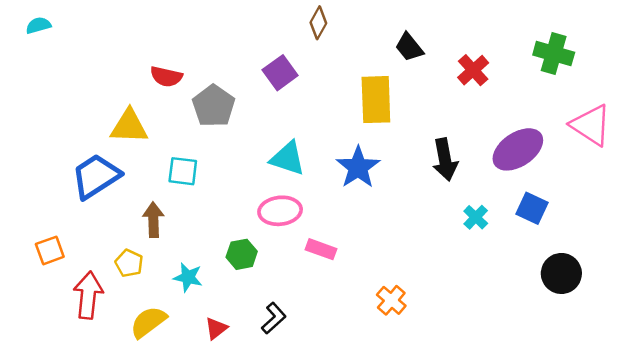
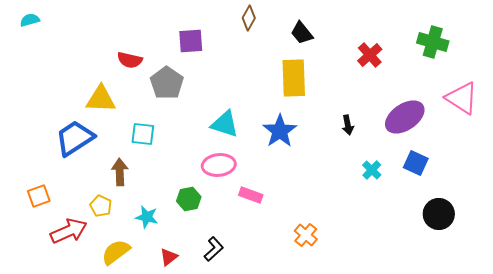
black trapezoid: (409, 47) -> (302, 33), moved
purple square: (280, 73) -> (191, 41), moved, turned 32
black arrow: (445, 160) -> (348, 125), size x0.6
red arrow: (88, 295) -> (69, 231), turned 60

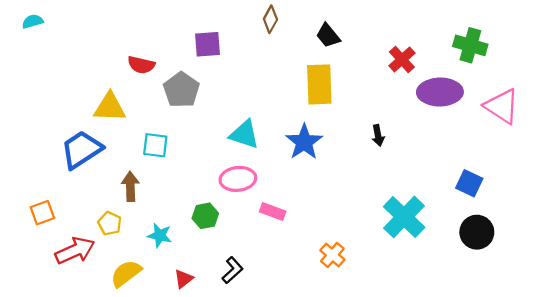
purple ellipse: (405, 117) -> (440, 92), moved, turned 33
blue square: (416, 163) -> (469, 183), moved
cyan cross: (372, 170) -> (404, 217), moved, size x2.0

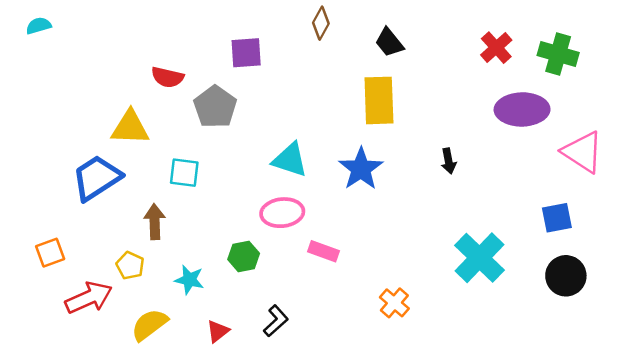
red cross: (402, 59) -> (496, 48), moved
pink triangle: (502, 106) -> (583, 152), moved
blue square: (469, 183) -> (557, 218), turned -36

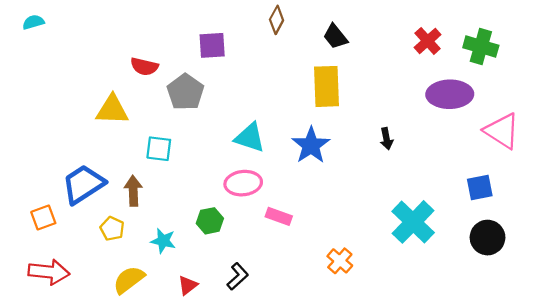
blue trapezoid: (97, 178) -> (83, 184), moved
red arrow: (89, 298) -> (49, 272), moved, turned 30

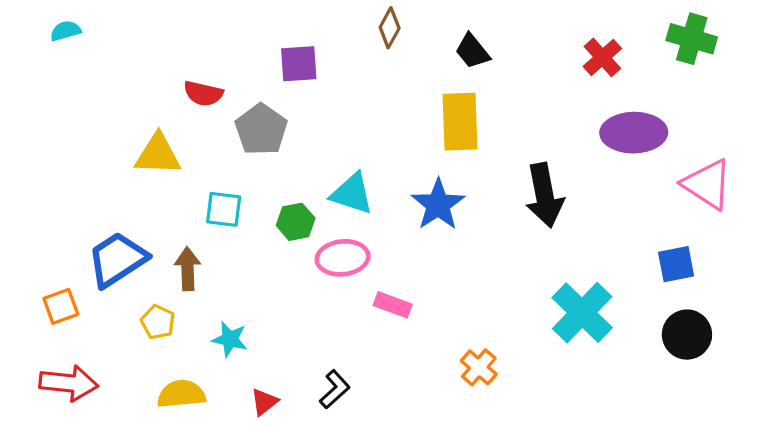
cyan semicircle: (33, 22) -> (66, 31), moved
green cross: (481, 47) -> (692, 39), moved
black arrow: (386, 139) -> (545, 195), size x2.0
green hexagon: (210, 221) -> (296, 222), moved
yellow semicircle: (129, 280) -> (181, 394), turned 32

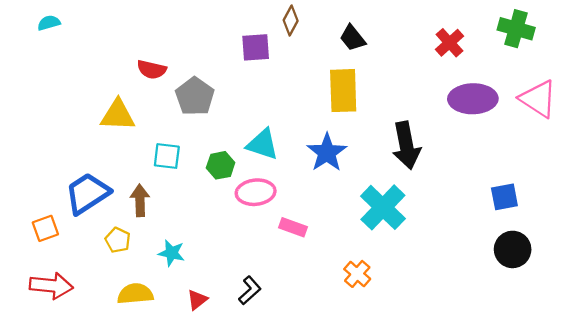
purple square: (299, 64) -> (256, 47), moved
pink triangle: (707, 184) -> (538, 99), moved
cyan cross: (582, 313) -> (383, 207), moved

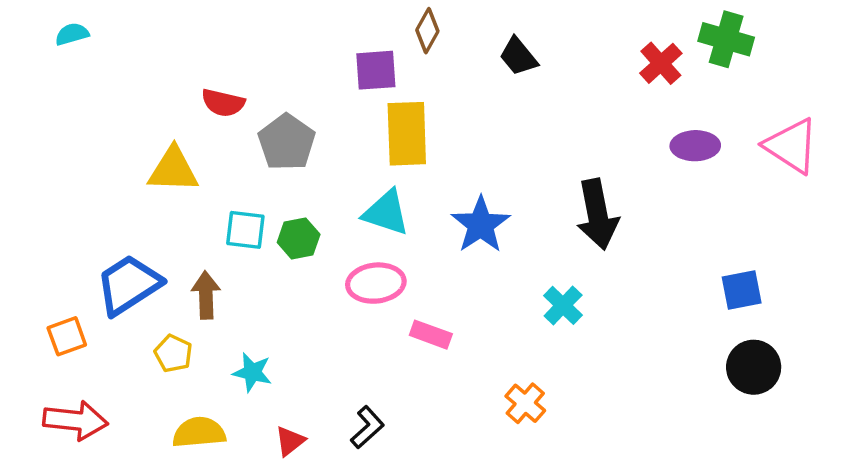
green cross: (516, 29) -> (726, 39), moved
yellow rectangle: (343, 91) -> (407, 134), moved
purple ellipse: (473, 99) -> (695, 146), size x0.7
green hexagon: (221, 165) -> (299, 238), moved
cyan cross: (383, 207) -> (563, 305), size x0.6

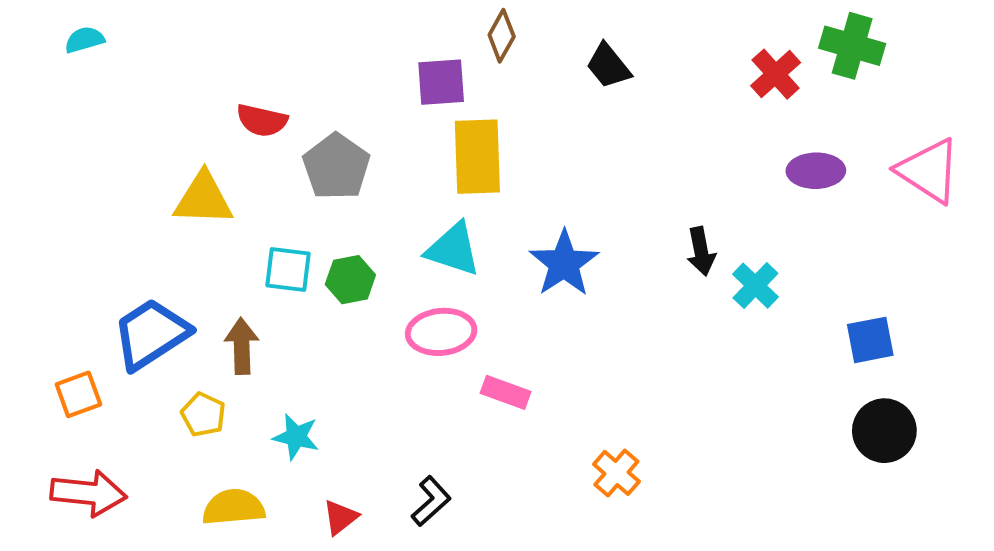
black arrow: (597, 214) -> (701, 251), size x0.6
cyan cross: (563, 305) -> (755, 286), moved

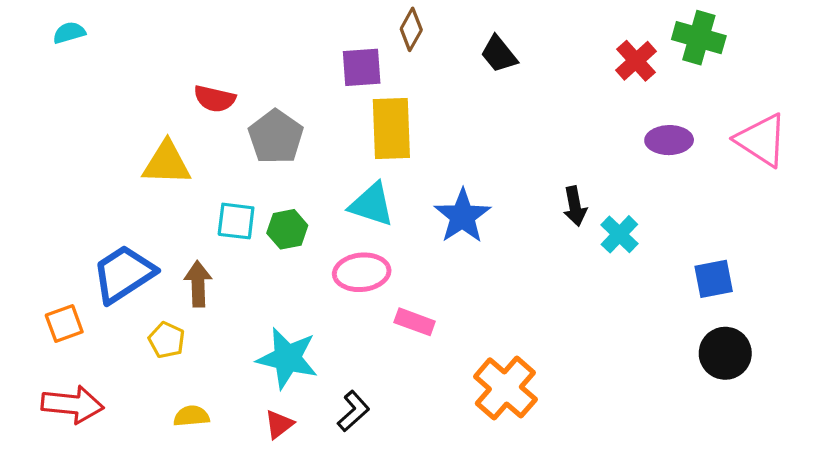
cyan star: (296, 437) -> (287, 358), moved, size x1.6
orange cross: (616, 473) -> (505, 388), size x1.6
yellow semicircle: (234, 507) -> (191, 416), size x0.7

